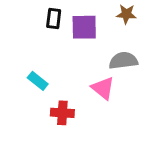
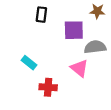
purple square: (84, 27) -> (74, 30), moved

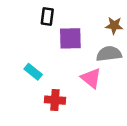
brown star: (97, 11) -> (114, 26), moved
purple square: (74, 30) -> (70, 38), moved

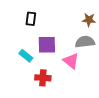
black rectangle: (47, 17) -> (31, 19), moved
purple square: (70, 38) -> (47, 45), moved

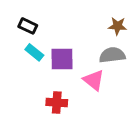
black rectangle: (31, 19) -> (28, 26), moved, turned -72
cyan rectangle: (26, 56) -> (34, 52), moved

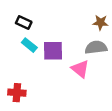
red cross: (57, 103) -> (17, 93), moved

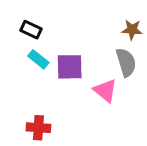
gray semicircle: (96, 47) -> (126, 62), turned 80
red cross: (17, 93) -> (38, 128), moved

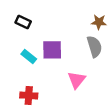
cyan rectangle: (38, 59) -> (29, 57), moved
pink triangle: (105, 91) -> (77, 80), moved, turned 30

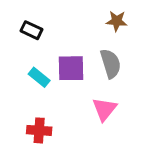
brown star: (99, 22) -> (117, 21), moved
gray semicircle: (94, 47) -> (111, 64), moved

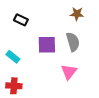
cyan rectangle: (39, 77) -> (13, 57), moved
red cross: (39, 130) -> (14, 86), moved

